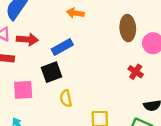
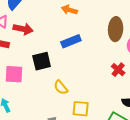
blue rectangle: (62, 47) -> (71, 41), moved
yellow semicircle: (66, 98) -> (61, 87), moved, turned -35

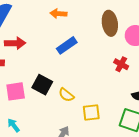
black square: (42, 61) -> (42, 85), moved, turned -36

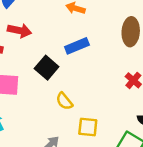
black square: (42, 85) -> (47, 68), moved

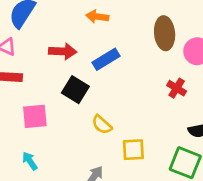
red arrow: (20, 31) -> (63, 51), moved

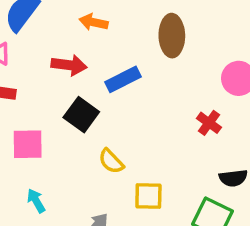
orange arrow: (97, 17) -> (93, 22), moved
brown ellipse: (165, 33) -> (172, 36), moved
cyan arrow: (30, 161) -> (36, 201), moved

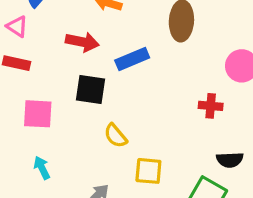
black square: (81, 115) -> (90, 90), turned -32
red cross: (209, 123) -> (211, 106), turned -35

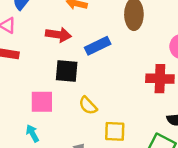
red cross: (211, 106) -> (160, 79), size x1.5
pink square: (38, 114) -> (42, 102), moved

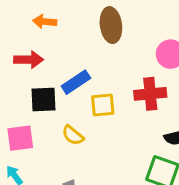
blue rectangle: (98, 46) -> (76, 82), moved
yellow square: (115, 131) -> (103, 105), moved

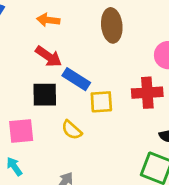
red arrow: (29, 60) -> (49, 57), moved, turned 32
blue rectangle: (76, 82) -> (76, 79), turned 64

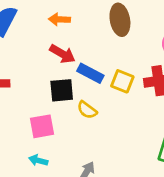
yellow square: (101, 102) -> (122, 81), moved, turned 30
yellow semicircle: (72, 130) -> (87, 110), moved
cyan arrow: (14, 166) -> (38, 160), turned -36

